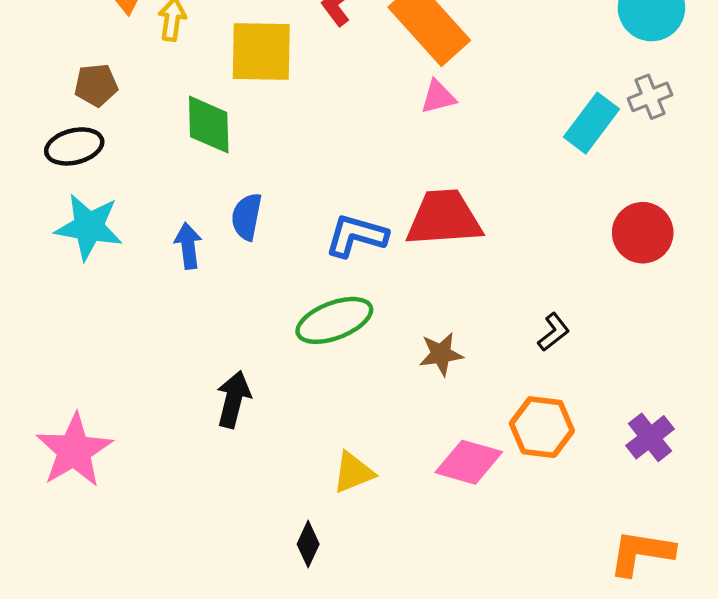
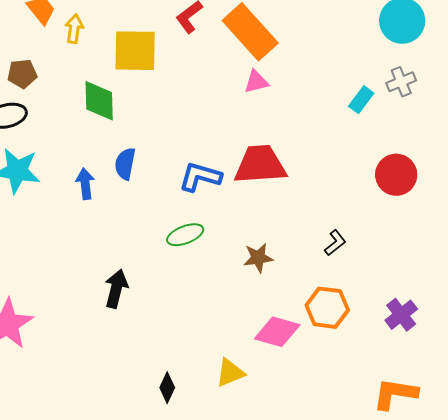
cyan rectangle: (592, 123) -> (361, 100), size x0.7
green ellipse: (334, 320) -> (185, 235), size x0.7
yellow triangle: (353, 472) -> (230, 373), moved

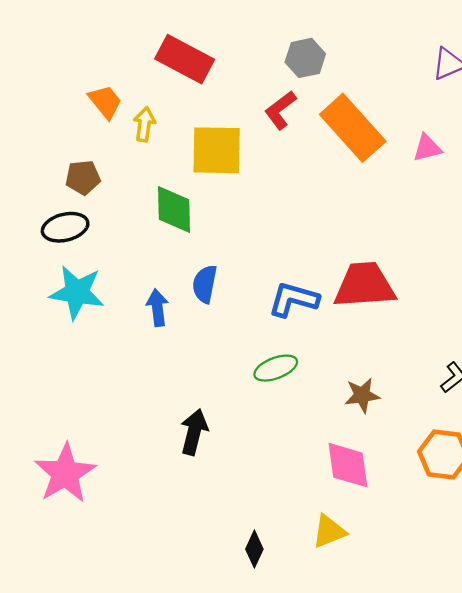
pink triangle: (256, 82) -> (427, 148), moved
pink diamond: (277, 332) -> (348, 465), moved, turned 66

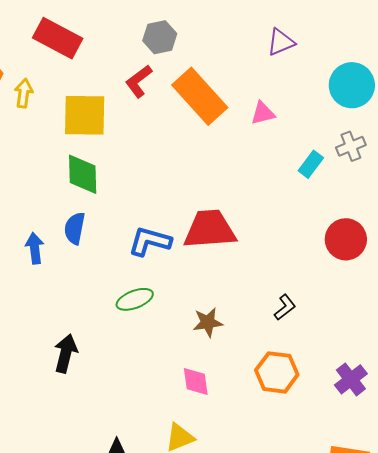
green diamond: (174, 209) -> (83, 174), moved
pink diamond: (348, 465) -> (196, 381), size x0.7

